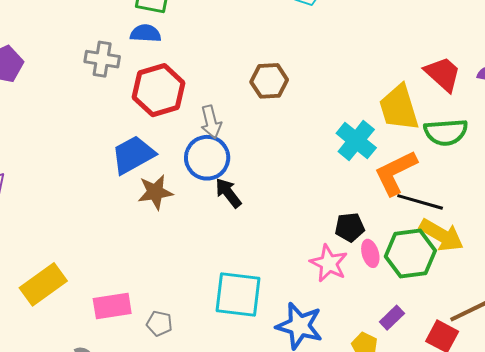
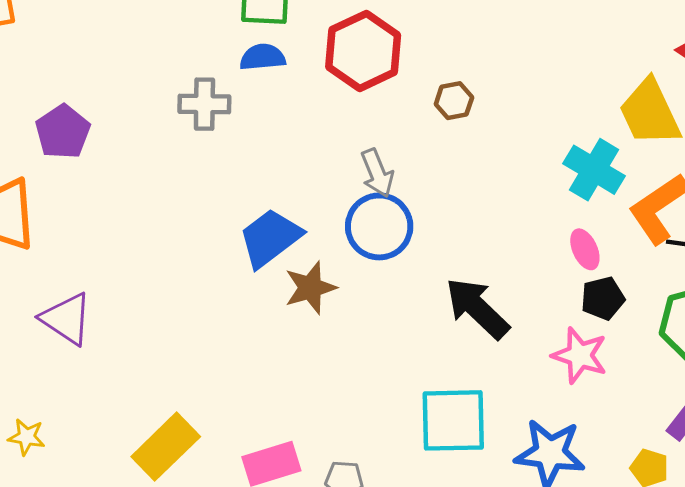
brown hexagon: (269, 81) -> (454, 101), size x0.7
red hexagon: (159, 90) -> (363, 51), moved
black arrow: (228, 193) -> (477, 308), moved, size x1.5
pink ellipse: (370, 253) -> (585, 249), moved

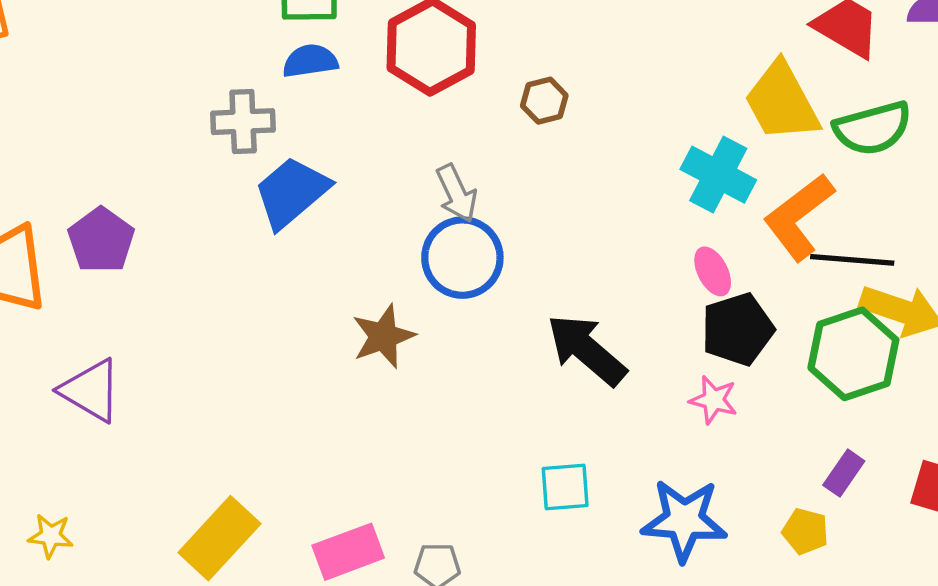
purple pentagon: (63, 132) -> (101, 240), moved
blue trapezoid: (270, 238) -> (292, 192), moved
black pentagon: (603, 298) -> (737, 329), size x1.4
pink star: (580, 355) -> (713, 400), size x0.7
cyan square: (453, 420) -> (565, 487), size x0.6

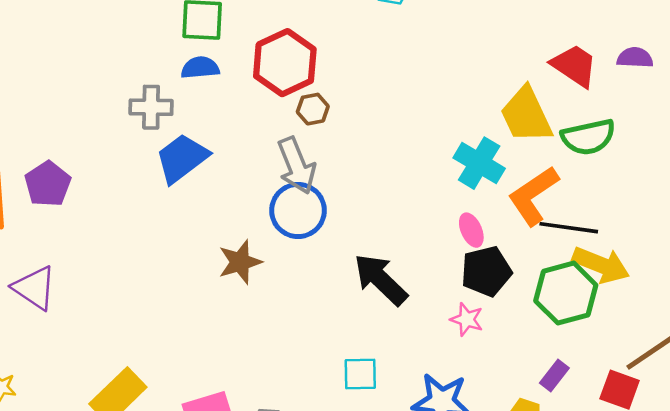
brown hexagon: (544, 101) -> (313, 109), moved
gray arrow: (457, 193) -> (297, 166), size x1.4

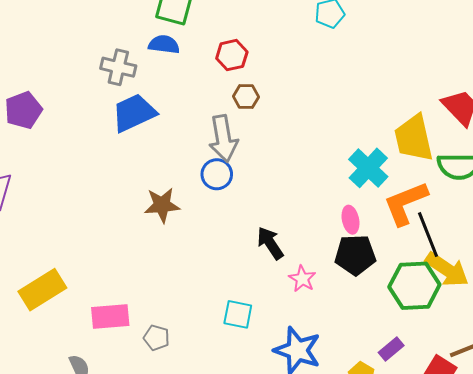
red hexagon: (285, 63) -> (232, 55), size x0.6
blue circle: (298, 210) -> (217, 174), size x0.7
black line: (569, 228) -> (428, 235), turned 48
black arrow: (381, 280) -> (270, 243), size x0.7
pink star: (467, 319) -> (302, 279), moved

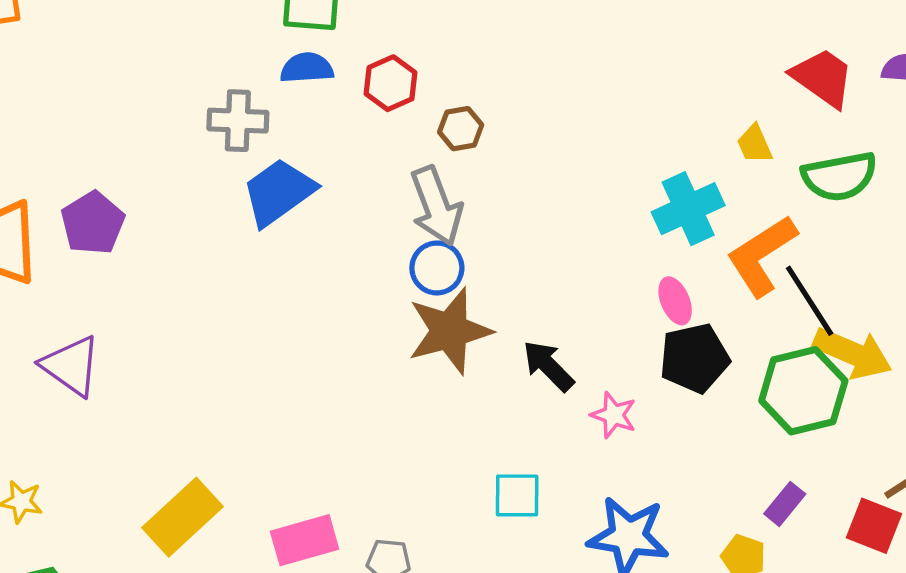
red hexagon: (232, 55) -> (390, 83), moved
yellow trapezoid: (414, 138) -> (755, 144), size x0.5
cyan cross: (368, 168) -> (688, 209), turned 33
brown star: (162, 205) -> (450, 331), moved, size x1.4

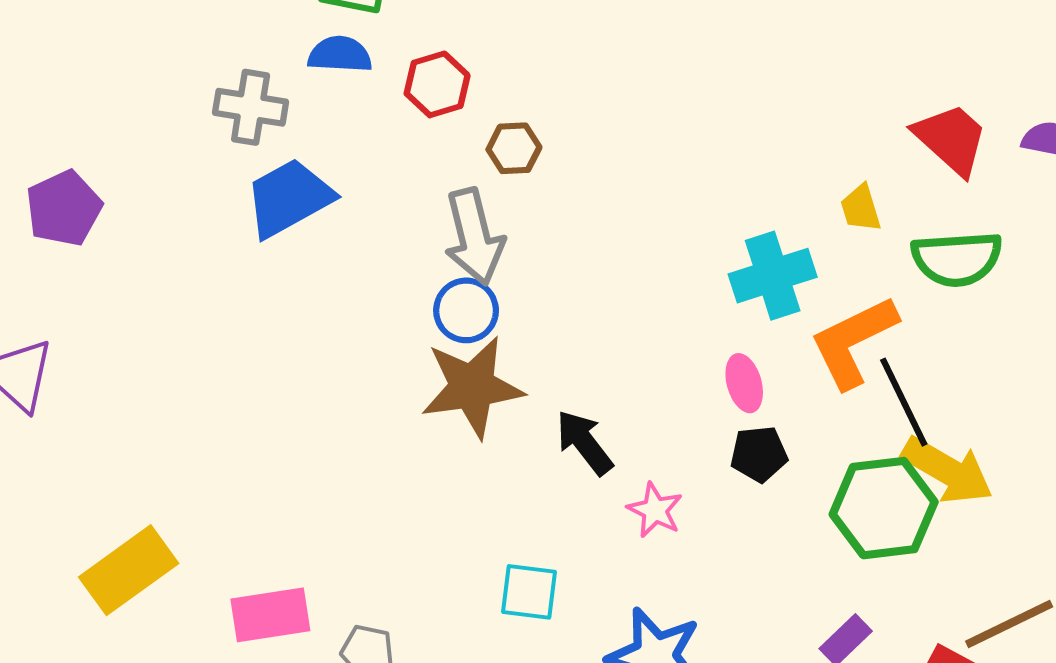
black pentagon: (694, 358) -> (759, 454), size x0.7

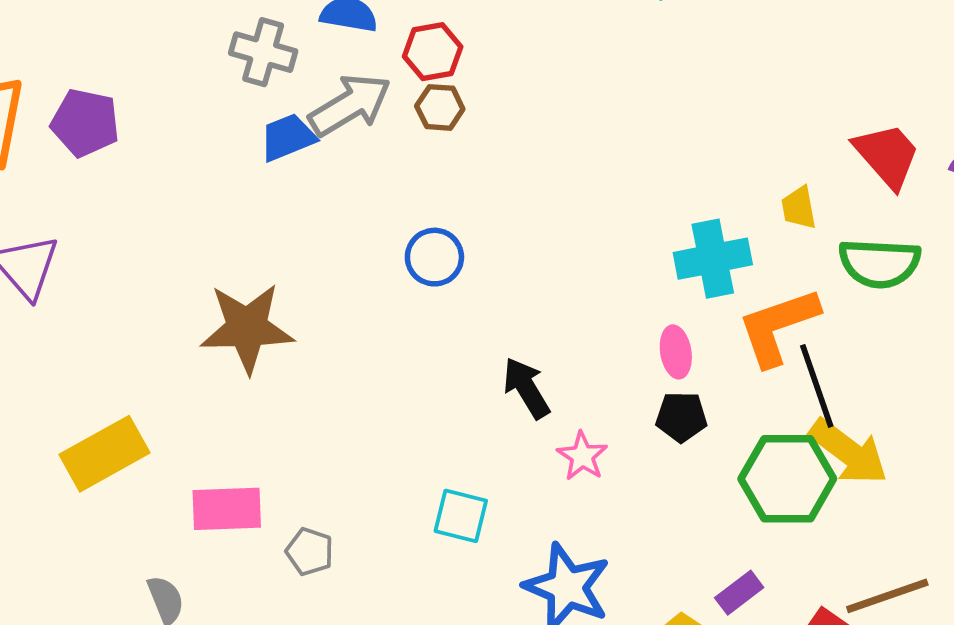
brown hexagon: (514, 148) -> (440, 107), moved
blue trapezoid: (289, 198) -> (288, 137), size x0.7
purple pentagon: (64, 208) -> (85, 123), turned 30
gray arrow: (474, 237) -> (350, 105), moved, turned -114
brown star: (472, 387) -> (247, 328), moved

